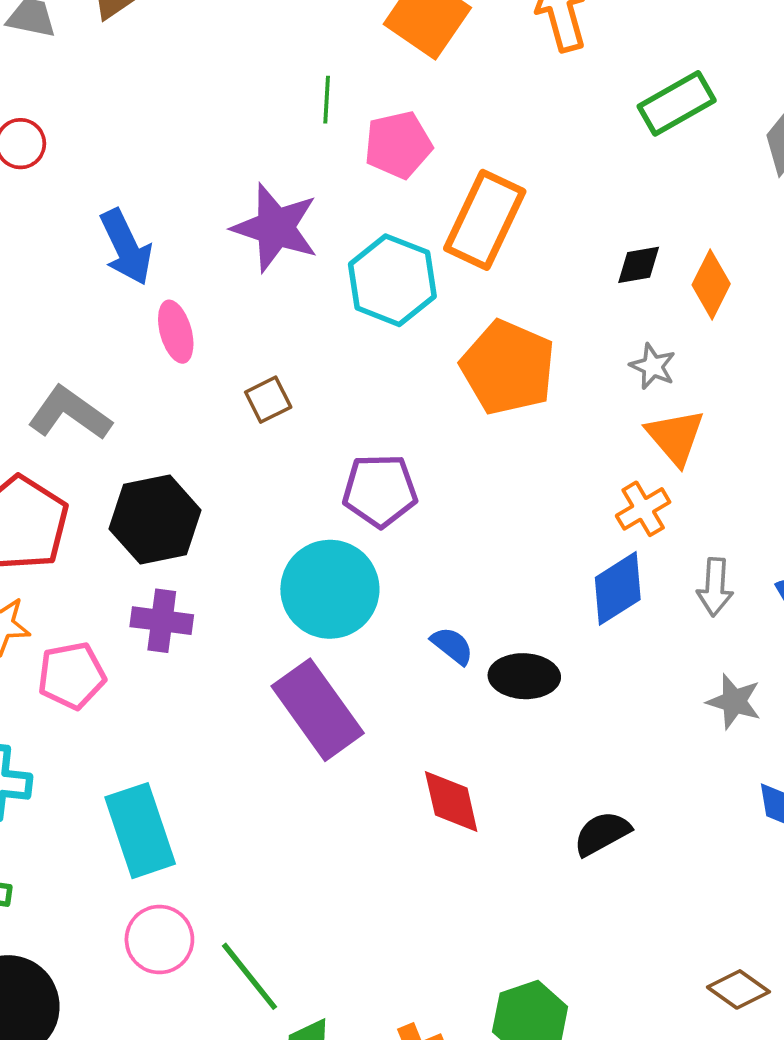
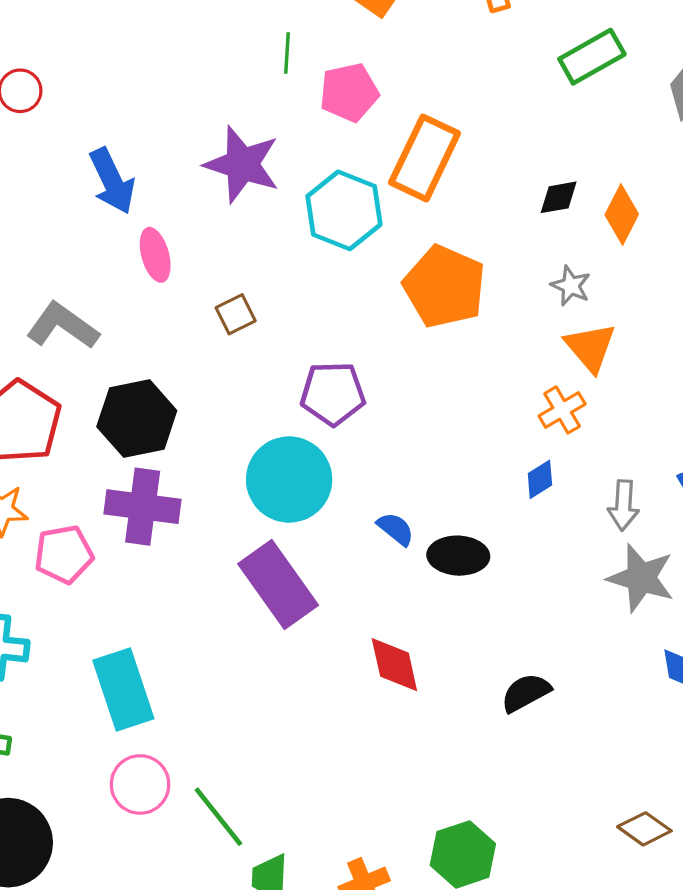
gray arrow: (715, 587) -> (623, 505), moved
blue diamond: (618, 588) -> (540, 479), size x0.6
purple cross: (162, 621) -> (143, 507), size x1.4
gray star: (734, 701) -> (641, 578), size x1.4

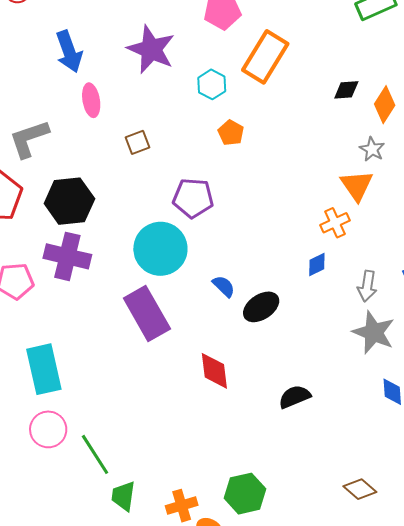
cyan hexagon: (344, 210) -> (212, 84), size x0.6
gray star: (571, 286) -> (372, 149), moved
orange pentagon: (444, 287) -> (231, 133), moved, size x0.5
gray L-shape: (63, 326) -> (29, 139), turned -60
black ellipse: (458, 556) -> (261, 307), turned -42

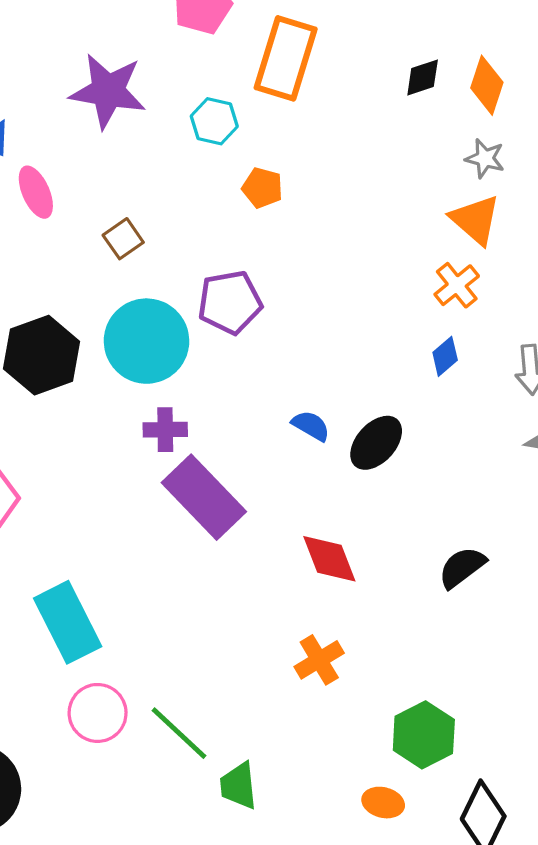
cyan circle: (160, 249) -> (146, 341), moved
purple cross: (67, 256) -> (165, 430), moved, size x0.6
orange cross: (182, 506) -> (319, 660), moved

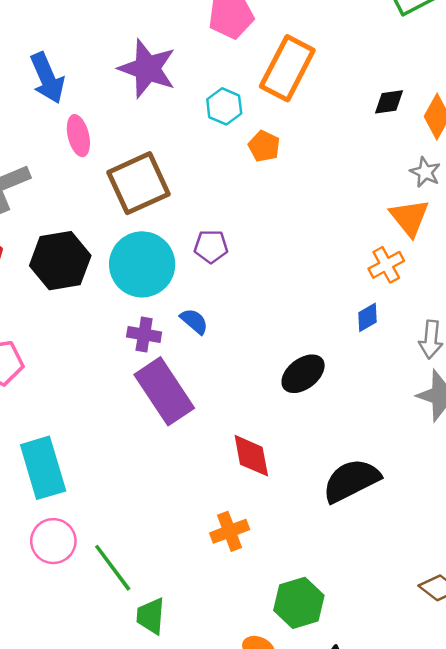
orange pentagon: (262, 188) -> (264, 146), moved
brown square: (123, 239) -> (139, 183), size x2.0
purple pentagon: (230, 302) -> (211, 246), size x0.7
blue semicircle: (311, 426) -> (194, 321), moved
black semicircle: (462, 567) -> (351, 481), size x1.5

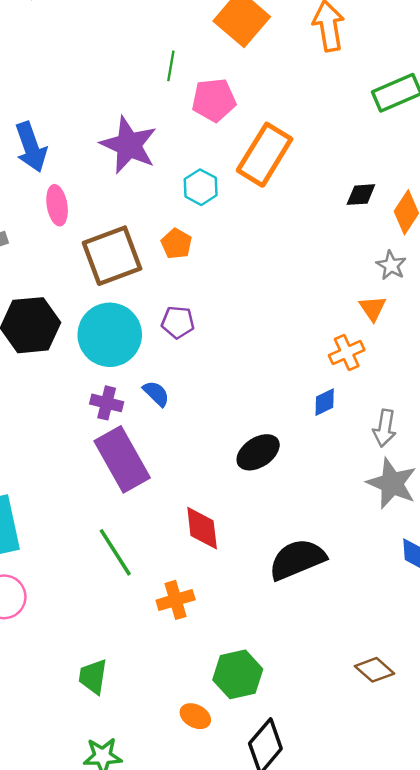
orange pentagon: (264, 146) -> (176, 244), moved
orange triangle: (410, 218) -> (373, 308), size x0.7
green line: (113, 568) -> (115, 552), moved

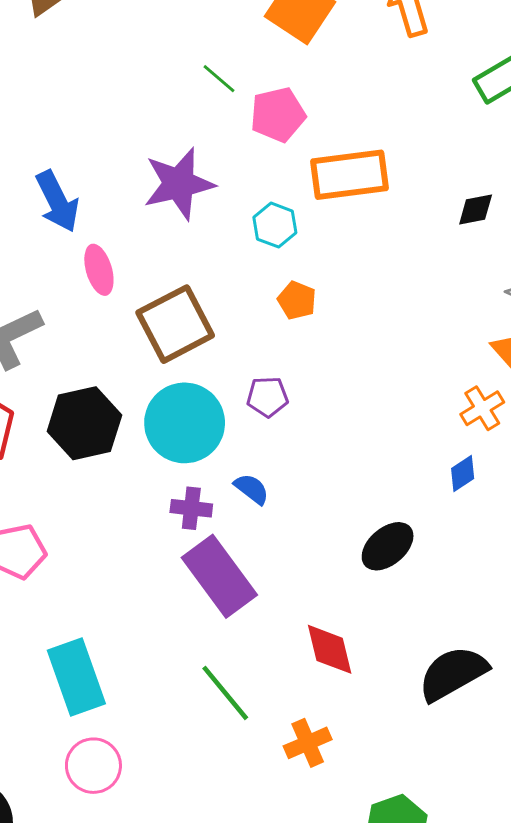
green line: (171, 66) -> (219, 79), turned -52
purple star: (129, 145) -> (179, 184), turned -30
orange rectangle: (265, 155) -> (349, 175), turned 58
orange pentagon: (176, 244) -> (297, 300), moved

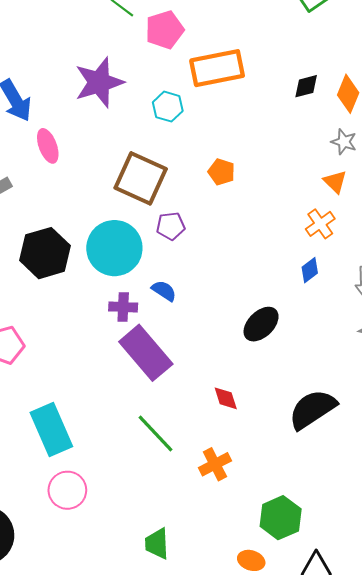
orange pentagon: (297, 300) -> (221, 172), moved
brown square: (175, 324) -> (141, 178), moved, turned -34
red diamond: (330, 649) -> (226, 398), size x0.7

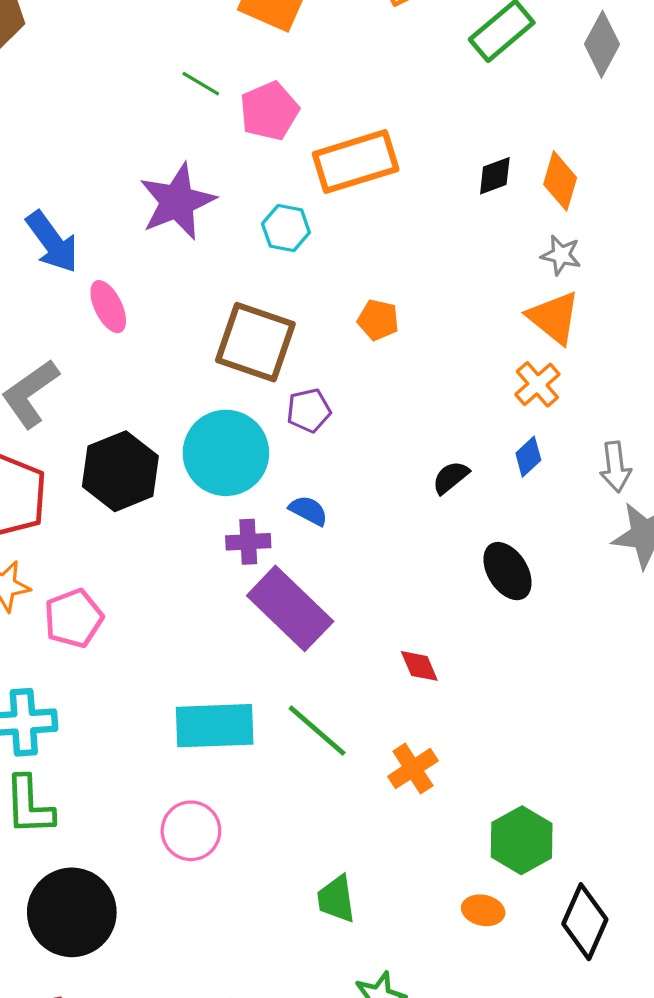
orange triangle: (335, 182) -> (554, 317), size x1.5
black ellipse: (261, 324) -> (508, 571), moved, turned -72
black semicircle: (312, 409) -> (451, 477), moved, size x0.5
cyan rectangle: (51, 430) -> (215, 726), moved, turned -63

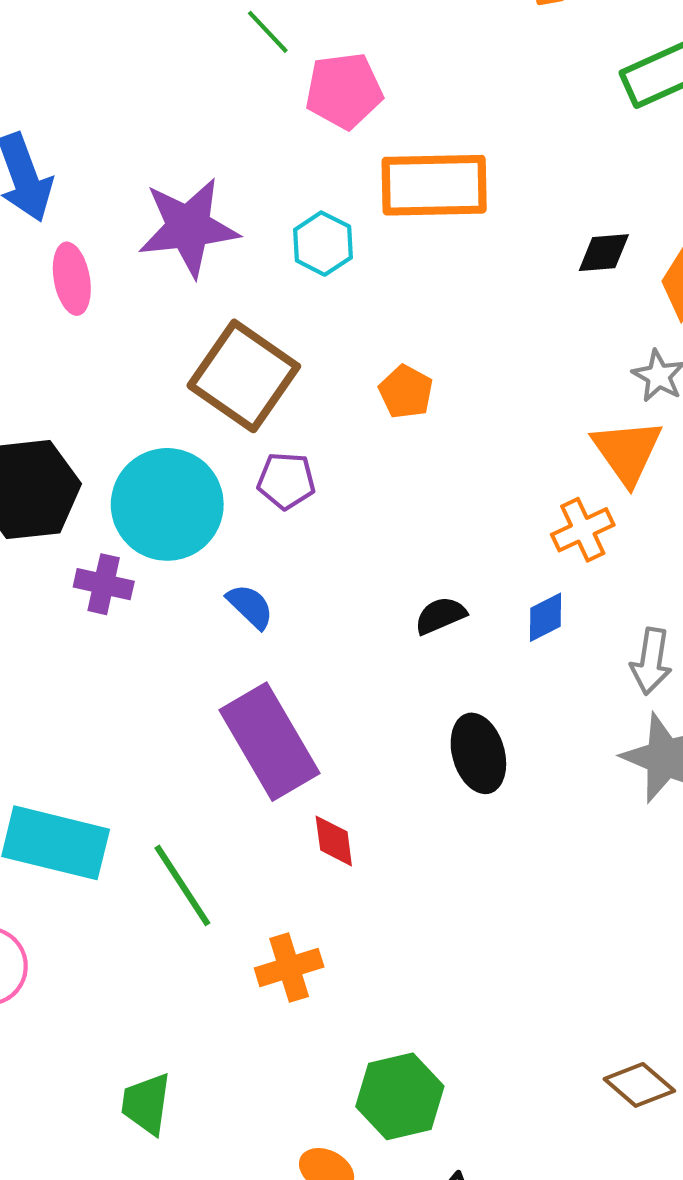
purple star: (177, 202) -> (188, 227), moved
purple cross: (248, 542) -> (104, 584), moved
purple rectangle: (290, 608) -> (269, 742), moved

